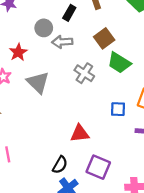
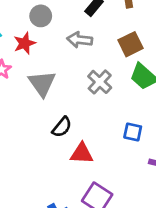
gray circle: (44, 28) -> (41, 16), moved
black semicircle: (60, 165) -> (62, 127), moved

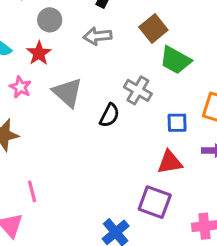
gray cross: (100, 82) -> (138, 90), moved
black semicircle: (62, 127) -> (109, 115), moved
red triangle: (82, 153) -> (170, 162), moved

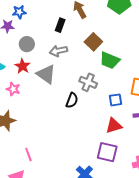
gray triangle: (68, 92) -> (46, 74), moved

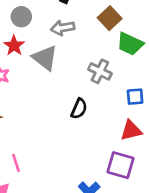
black semicircle: (72, 100) -> (79, 109), moved

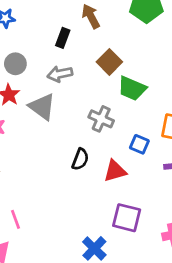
blue square: (135, 97) -> (139, 144), turned 30
red triangle: (131, 130) -> (115, 171), moved

